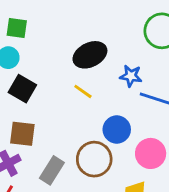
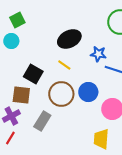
green square: (17, 28) -> (17, 20), turned -35
black square: (22, 89) -> (33, 74), moved
brown circle: (94, 159) -> (61, 94), moved

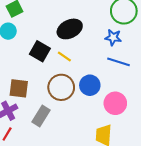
blue star: (98, 54) -> (113, 37), moved
black square: (33, 74) -> (40, 51), moved

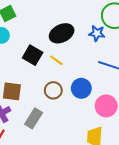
blue star: (113, 37) -> (97, 33), moved
brown circle: (61, 87) -> (53, 90), size x0.7

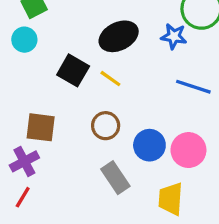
blue circle: (81, 88) -> (149, 145), moved
gray rectangle: (34, 118) -> (115, 178), moved, turned -66

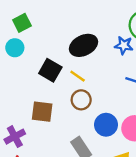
brown circle: (106, 126) -> (81, 100), moved
brown square: (41, 127) -> (42, 112), moved

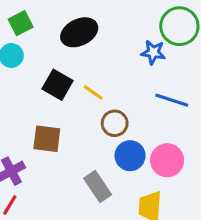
black ellipse: (84, 45) -> (79, 32), moved
brown circle: (81, 100) -> (115, 123), moved

